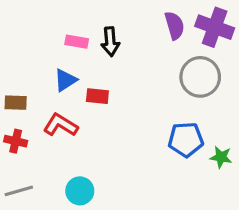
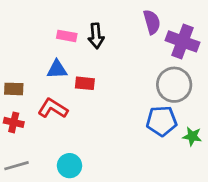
purple cross: (215, 27) -> (182, 41), moved
gray circle: (200, 77) -> (174, 85), moved
blue triangle: (65, 80) -> (57, 69), turned 30

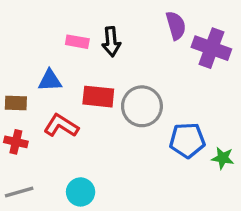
blue triangle: (57, 69) -> (50, 80), moved
red rectangle: (85, 83) -> (98, 97), size x1.4
gray circle: (174, 85) -> (142, 106), moved

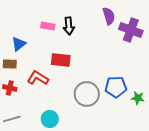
blue triangle: (50, 80) -> (19, 44), moved, turned -35
gray circle: (142, 106) -> (87, 94), moved

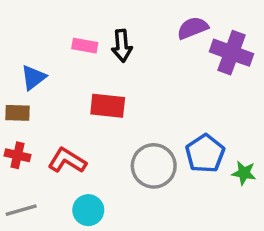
purple semicircle: (109, 16) -> (193, 28), turned -96
red L-shape: (38, 78) -> (67, 161), moved
blue pentagon: (116, 87) -> (205, 154), turned -30

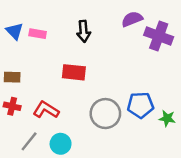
pink rectangle: (85, 46) -> (38, 34), moved
blue triangle: (33, 77) -> (15, 31), moved, turned -36
blue pentagon: (205, 154) -> (140, 105), turned 30
gray line: (21, 210) -> (29, 141), moved, turned -35

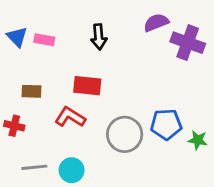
brown rectangle: (12, 77) -> (31, 91), moved
red L-shape: (46, 110) -> (70, 117), moved
gray line: (29, 141) -> (34, 167), turned 45

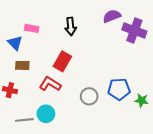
blue triangle: (17, 37) -> (15, 43), moved
red rectangle: (87, 86) -> (62, 61), turned -66
gray circle: (125, 134) -> (89, 96), size x0.7
cyan circle: (72, 170) -> (46, 114), moved

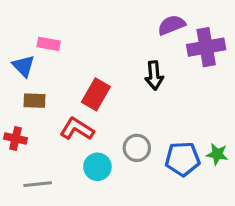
black arrow: (71, 26) -> (154, 75), moved
purple cross: (134, 30) -> (206, 47), turned -30
blue pentagon: (119, 89) -> (183, 159), moved
cyan circle: (46, 114) -> (97, 167), moved

